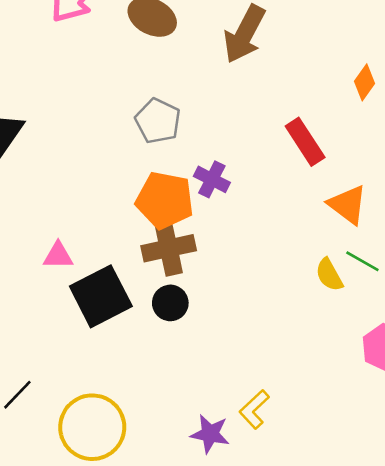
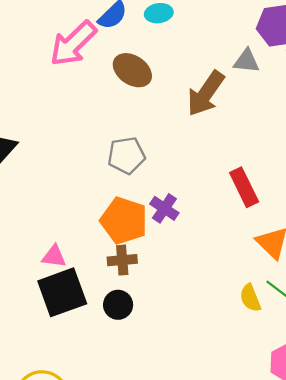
gray pentagon: (158, 121) -> (126, 155), turned 30
brown cross: (169, 248) -> (122, 260), size x0.7
pink triangle: (58, 256) -> (54, 256), moved

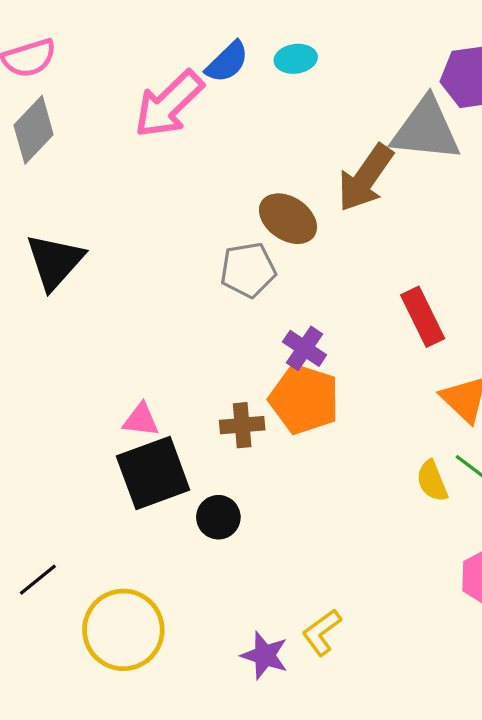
gray triangle: (246, 61) -> (426, 130), size x1.8
brown ellipse: (132, 70) -> (288, 219), moved
orange pentagon: (124, 221) -> (304, 399), moved
black circle: (118, 305) -> (218, 517), moved

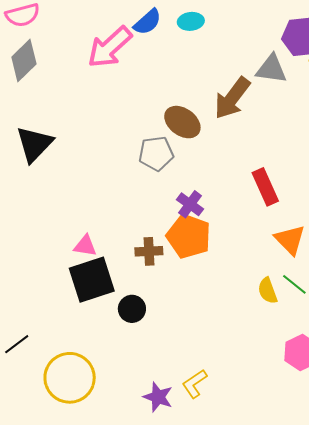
gray triangle: (426, 130) -> (271, 69), size x0.7

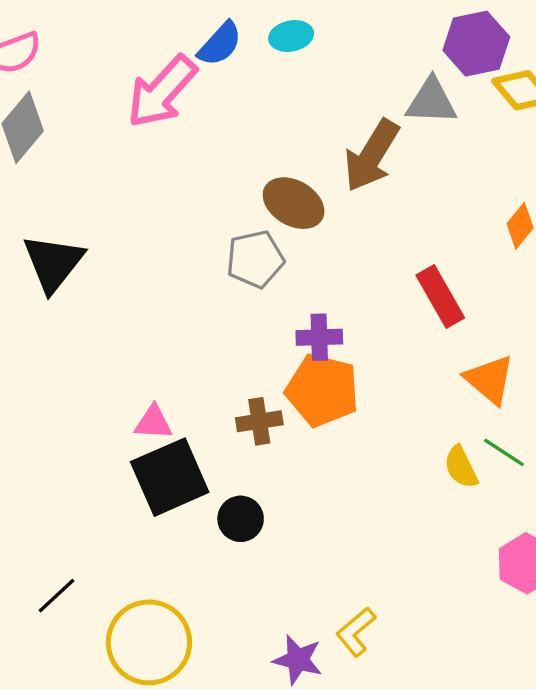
purple cross: (190, 204) -> (319, 337), turned -32

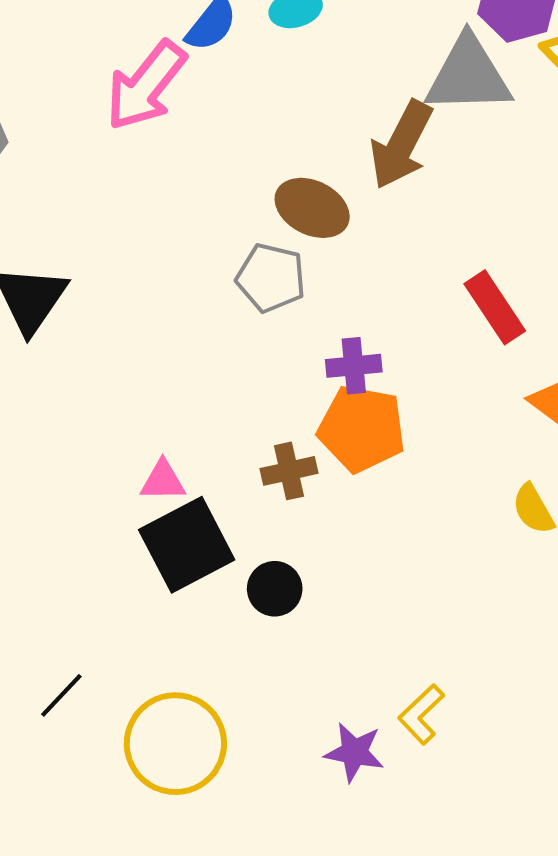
gray triangle: (431, 101) -> (468, 75), size x1.4
gray pentagon: (255, 259) -> (271, 278), turned 30

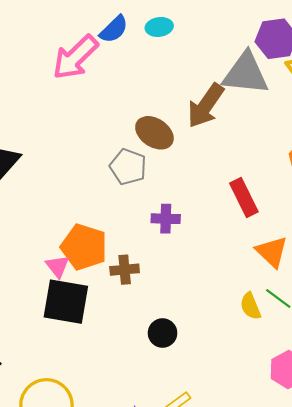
orange pentagon: (362, 429) -> (84, 247), moved
pink triangle: (163, 481) -> (58, 266), turned 45
black square: (187, 545) -> (66, 302), turned 30
black circle: (275, 589) -> (163, 333), moved

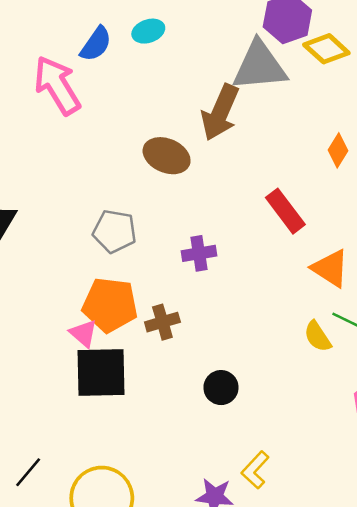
pink arrow: (75, 57) -> (57, 85), turned 114
gray pentagon: (128, 167) -> (115, 231), moved

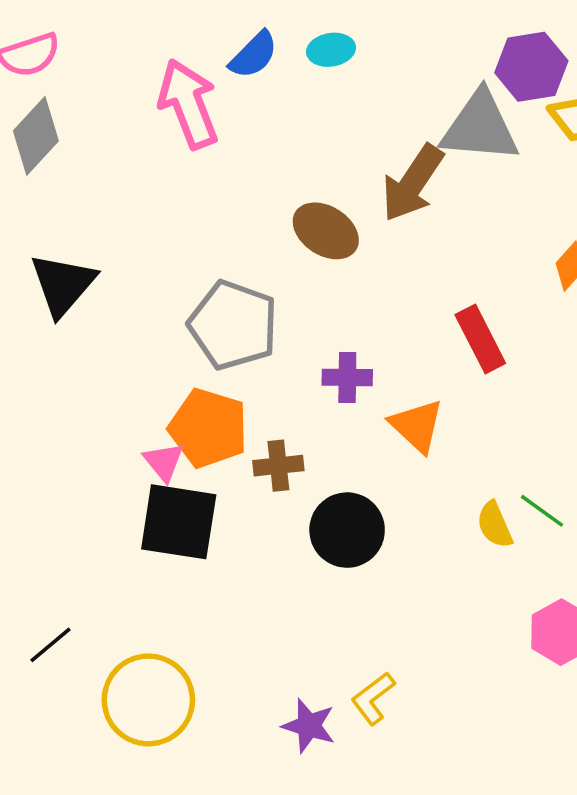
gray pentagon: (115, 231) -> (233, 325), size x1.4
orange triangle: (330, 268) -> (417, 426), moved
black circle: (221, 388) -> (347, 530), moved, size x1.5

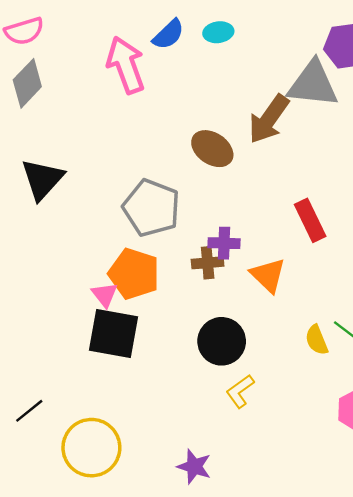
brown cross: (278, 466) -> (208, 263), moved
yellow L-shape: (373, 698) -> (240, 391), moved

